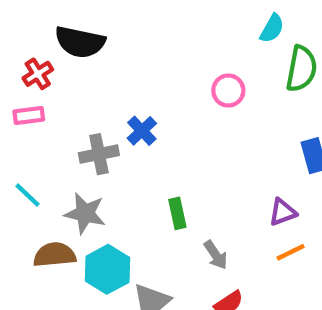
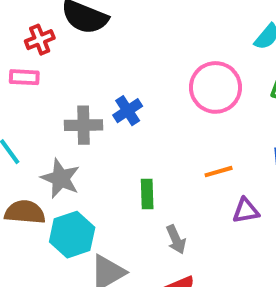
pink circle: (228, 91) -> (216, 87), size x1.6
orange line: (291, 252) -> (219, 172), moved

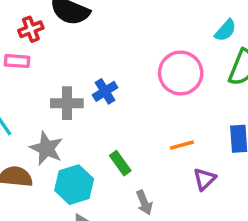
green rectangle: (147, 194) -> (120, 163), turned -35
purple triangle: (246, 211) -> (205, 179), turned -35
cyan hexagon: (72, 235) -> (74, 185), moved

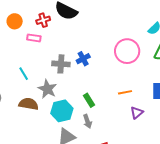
gray arrow: (144, 203) -> (87, 121), moved

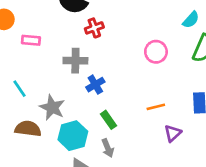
red cross: (43, 20) -> (94, 28), moved
pink circle: (127, 51) -> (156, 52), size x0.7
blue cross: (83, 59) -> (95, 85), moved
gray cross: (61, 64) -> (75, 61), moved

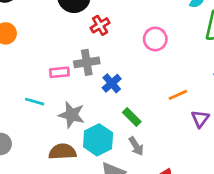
pink rectangle: (31, 40) -> (59, 72), moved
pink circle: (156, 52) -> (155, 39), moved
cyan line: (19, 89) -> (35, 102), turned -30
brown semicircle: (28, 129) -> (62, 152), moved

